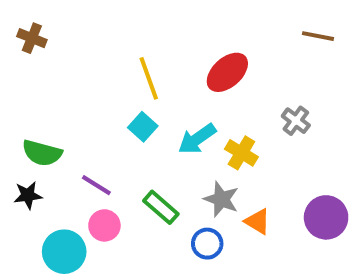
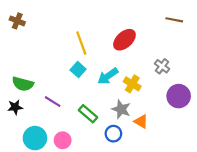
purple circle: (326, 217) -> (179, 96), moved
pink circle: (104, 225) -> (63, 140), moved

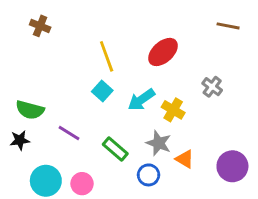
brown cross: (17, 21) -> (40, 26), moved
purple circle: (179, 96) -> (232, 166), moved

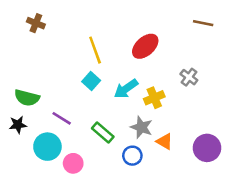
yellow cross: (173, 110) -> (154, 98), turned 36
cyan circle: (46, 181) -> (47, 147), moved

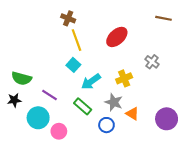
brown cross: (36, 23) -> (68, 18), moved
cyan arrow: (126, 89) -> (91, 82), moved

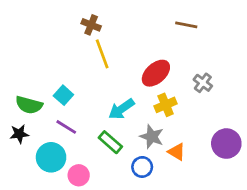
brown line: (163, 18) -> (186, 25), moved
red ellipse: (117, 37) -> (156, 73), moved
cyan square: (73, 65) -> (63, 95), moved
purple circle: (167, 119) -> (226, 144), moved

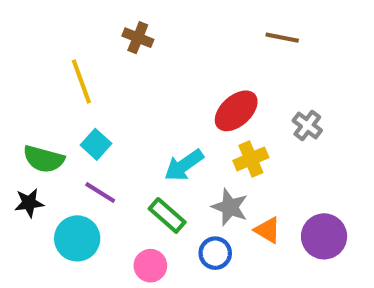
yellow line: (102, 54) -> (81, 82), moved
purple circle: (226, 144) -> (324, 236), moved
pink circle: (79, 175) -> (150, 266), moved

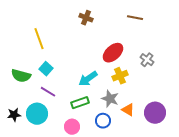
brown cross: (138, 38) -> (86, 18), moved
black star: (29, 203) -> (14, 115), moved
green rectangle: (167, 215) -> (80, 103), turned -60

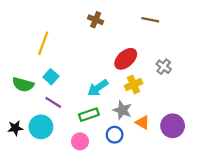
yellow line: (39, 39) -> (43, 43), turned 40

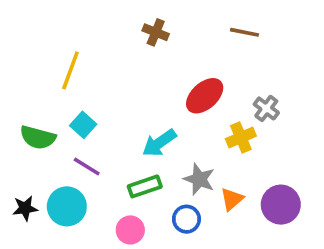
yellow cross: (134, 84) -> (241, 137), moved
orange triangle: (142, 122) -> (232, 199), turned 48

